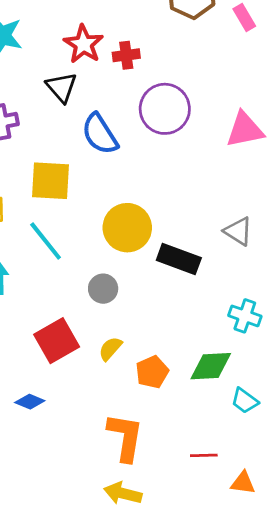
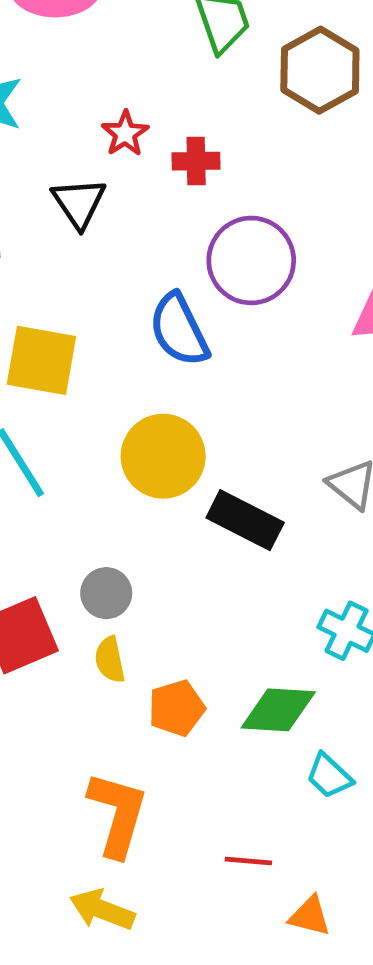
red star: (83, 44) -> (125, 134), size x0.7
blue semicircle: (100, 134) -> (179, 330), moved
gray circle: (103, 289) -> (106, 593), moved
yellow semicircle: (110, 349) -> (110, 660), turned -60

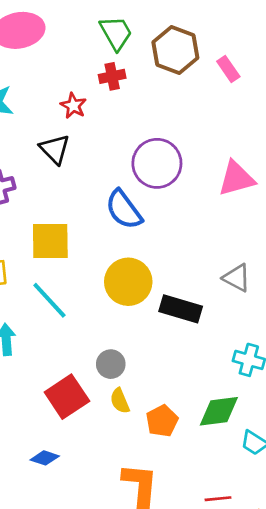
red cross: (196, 161) -> (112, 76), moved

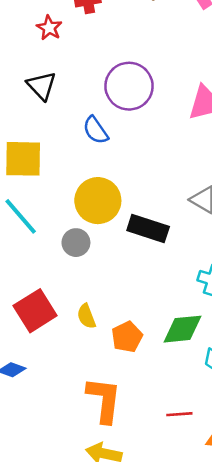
black triangle: (55, 149) -> (42, 86), moved
blue semicircle: (124, 210) -> (96, 130), size x0.7
gray circle: (111, 364) -> (76, 243), moved

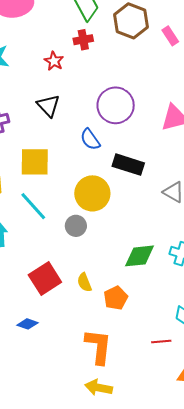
black rectangle: (148, 228) -> (128, 165), moved
green diamond: (183, 329) -> (139, 256), moved
red line: (179, 414) -> (161, 342), moved

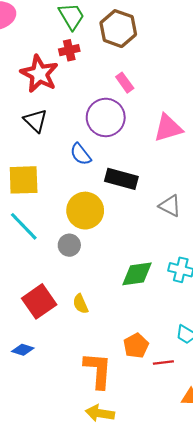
pink rectangle: (170, 36) -> (125, 83), moved
red star: (54, 61) -> (39, 74), size x1.8
orange pentagon: (116, 298) -> (136, 346), moved

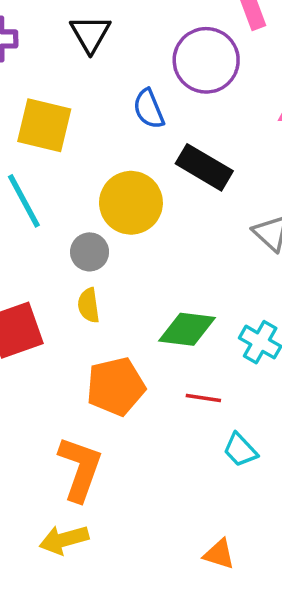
yellow semicircle: (80, 304) -> (89, 305), moved
orange pentagon: (136, 346) -> (116, 386), moved, size x1.4
red line: (163, 362) -> (203, 398), moved
yellow arrow: (100, 413) -> (64, 540), turned -40

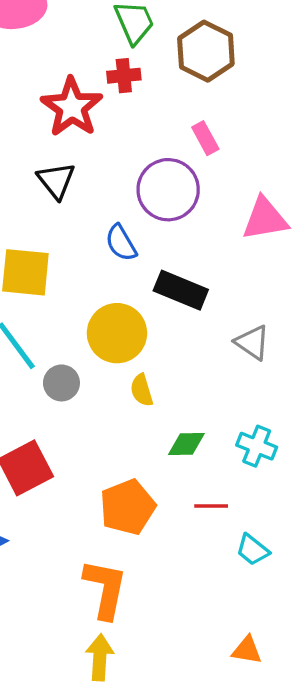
gray circle: (90, 252) -> (61, 383), moved
yellow semicircle: (89, 305) -> (142, 390), moved
green diamond: (187, 329) -> (186, 444), size x0.7
yellow arrow: (64, 540) -> (100, 657), turned 117

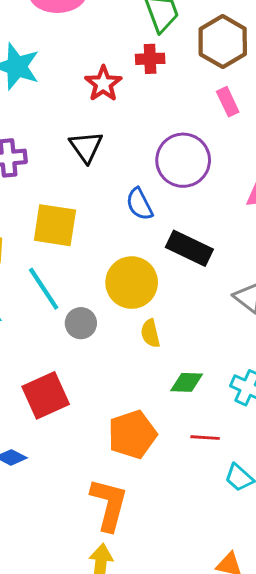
red star: (72, 107) -> (103, 84), size x0.7
pink rectangle: (205, 138) -> (228, 102), moved

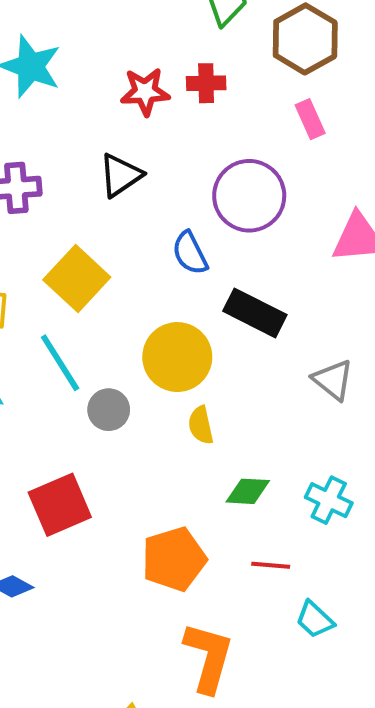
red cross: (150, 59) -> (206, 83), moved
red star: (103, 84) -> (145, 92), turned 30
black triangle: (86, 147) -> (121, 175), turned 30
yellow square: (55, 225) -> (77, 279), turned 33
orange L-shape: (109, 505) -> (208, 657), moved

